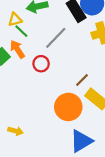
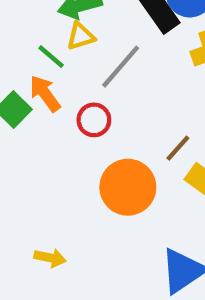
yellow triangle: (15, 19) -> (81, 36), moved
orange circle: (68, 107) -> (128, 187), moved

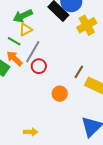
gray line: (121, 67) -> (33, 52), moved
orange circle: (128, 187) -> (60, 94), size x0.6

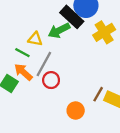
green arrow: (23, 16) -> (59, 31), moved
yellow triangle: (26, 30) -> (35, 39), turned 40
brown line: (79, 72) -> (98, 94), moved

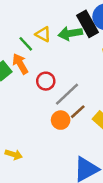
gray line: (44, 64) -> (67, 94), moved
brown line: (98, 94) -> (78, 112), moved

